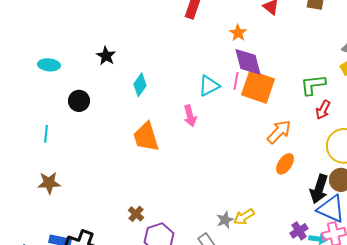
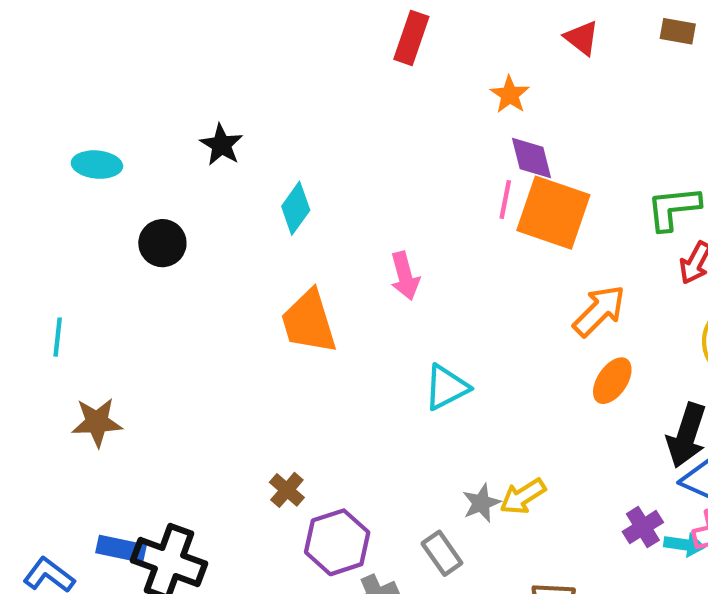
purple diamond: (248, 62) -> (531, 158), size x0.7
cyan triangle: (209, 86) -> (446, 387), moved
cyan line: (46, 134) -> (58, 337), moved

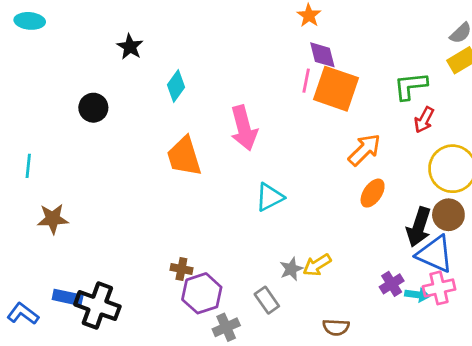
cyan ellipse: (97, 165) -> (30, 21), moved
pink arrow: (405, 276) -> (244, 128), size x1.5
brown cross: (287, 490) -> (181, 269), moved, turned -30

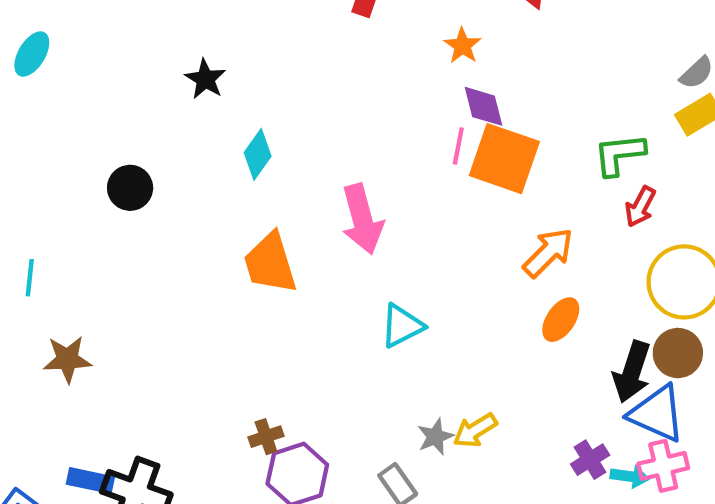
cyan ellipse: (30, 21) -> (32, 54), turned -64
black star: (130, 47) -> (205, 79), moved
brown cross: (181, 269) -> (266, 437), turned -30

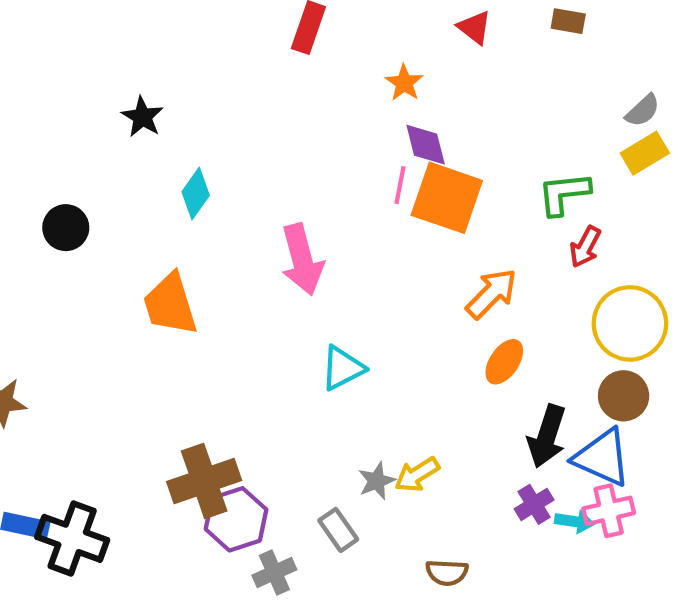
orange trapezoid: (270, 263) -> (170, 304), moved
black arrow: (632, 372) -> (547, 436), moved
brown cross: (266, 437) -> (204, 481), size x2.0

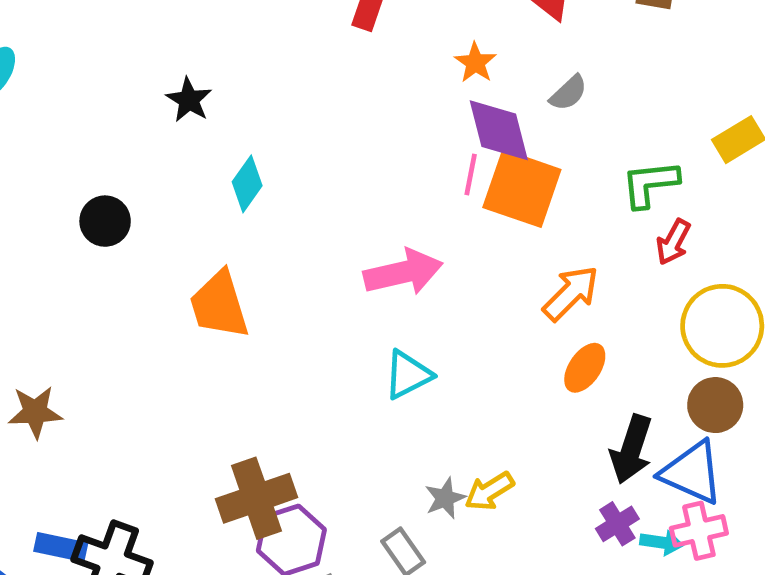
gray semicircle: (643, 111) -> (569, 93), moved
purple diamond: (426, 145) -> (499, 130), size x1.4
pink arrow: (302, 260) -> (403, 272), moved, turned -88

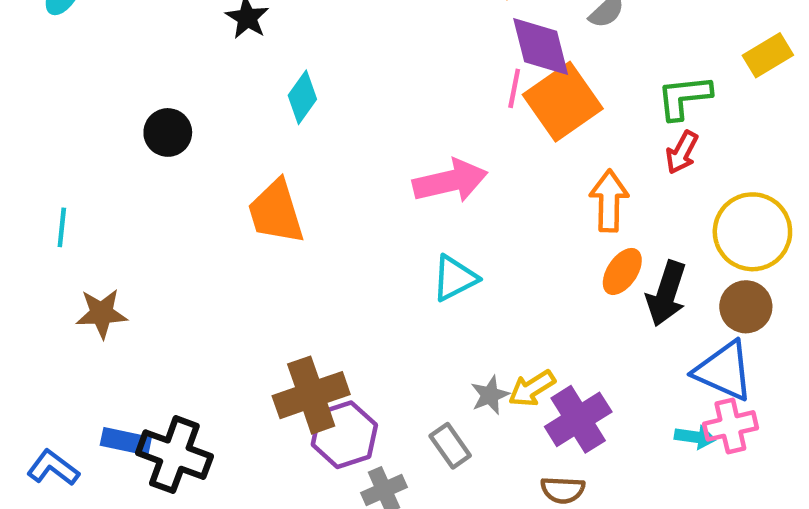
orange square: (522, 188) -> (563, 102), turned 36
red arrow: (673, 242) -> (682, 152), moved
orange arrow: (571, 293) -> (609, 201), turned -44
black arrow: (631, 449) -> (666, 294), moved
purple cross: (617, 524) -> (578, 419), moved, size x1.6

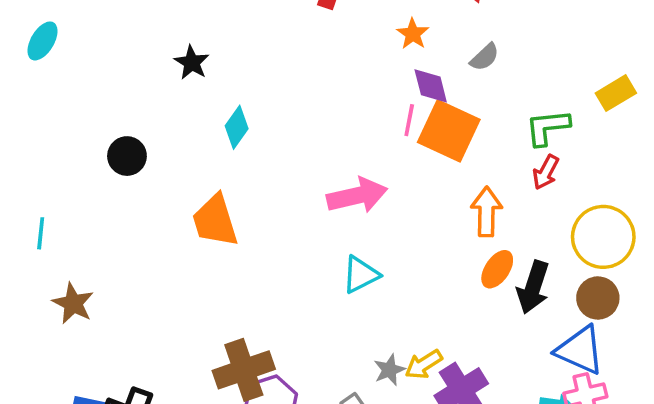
purple diamond: (541, 46) -> (431, 86), size x0.7
orange square: (563, 102) -> (449, 131), turned -30
brown star: (102, 313) -> (73, 303), turned 30

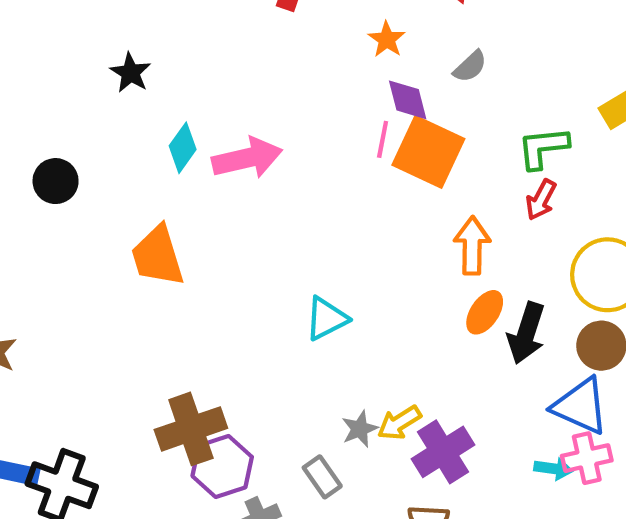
pink arrow: (357, 196) -> (247, 158), moved

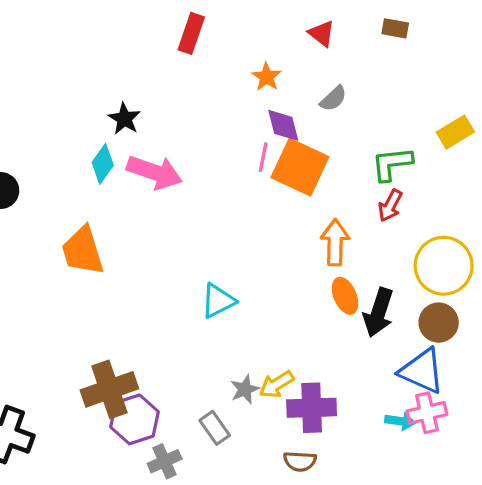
black star: (131, 73) -> (124, 119), moved
pink arrow: (247, 158) -> (155, 172), turned 32
orange ellipse: (485, 312) -> (345, 296), turned -57
purple cross: (443, 452) -> (312, 408), turned 30

